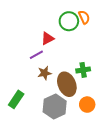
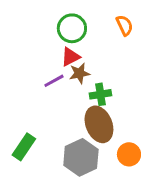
green circle: (69, 21) -> (72, 28), moved
green cross: (83, 70) -> (100, 94), moved
brown star: (45, 73) -> (79, 73), moved

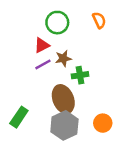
red triangle: (70, 57) -> (42, 45), moved
brown ellipse: (99, 124) -> (63, 99), moved

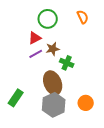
green cross: (80, 75) -> (67, 63), turned 32

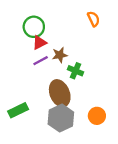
green circle: (48, 19) -> (34, 27), moved
green rectangle: (16, 98) -> (18, 110), turned 30

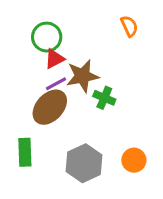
brown star: (60, 55) -> (82, 76), size x1.5
brown ellipse: (60, 93) -> (50, 107), moved, turned 65
green rectangle: (18, 110) -> (25, 152), turned -66

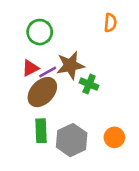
orange semicircle: (129, 26) -> (110, 23), turned 30
red triangle: (54, 59) -> (30, 68), moved
green rectangle: (25, 152) -> (41, 131), moved

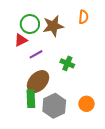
brown star: (70, 65) -> (53, 26), moved
red triangle: (30, 68) -> (21, 40), moved
brown ellipse: (42, 92) -> (38, 82), moved

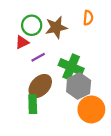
green cross: (67, 63) -> (71, 67), size x1.6
orange circle: (86, 104) -> (91, 109), size x1.6
gray hexagon: (54, 106) -> (79, 86), moved

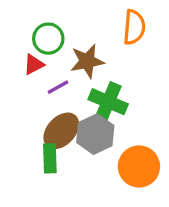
orange semicircle: (88, 18) -> (134, 27), size x1.5
brown star: (56, 27) -> (87, 61), moved
gray hexagon: (79, 86) -> (95, 134), moved

